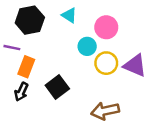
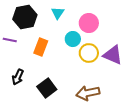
cyan triangle: (69, 15) -> (58, 13), turned 32
orange rectangle: (26, 67) -> (41, 47), moved
black square: (57, 87) -> (47, 88), moved

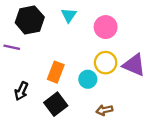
cyan circle: (73, 39) -> (88, 79), moved
orange rectangle: (41, 47) -> (56, 72), moved
brown arrow: (88, 93) -> (104, 110), size x0.6

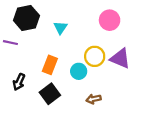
cyan triangle: (69, 15) -> (61, 28), moved
pink circle: (106, 27) -> (110, 20), moved

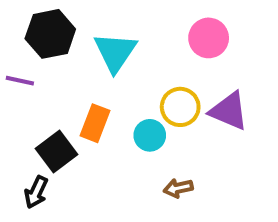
cyan triangle: (61, 28) -> (115, 52), size x1.6
black arrow: (19, 82) -> (36, 192), moved
black square: (50, 94) -> (56, 152), moved

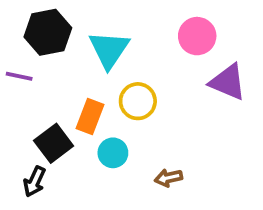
yellow circle: (180, 107) -> (138, 101), moved
purple triangle: (229, 111) -> (228, 82), moved
cyan circle: (150, 135) -> (113, 153), moved

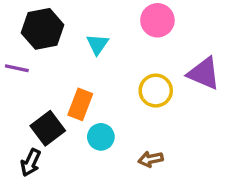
pink circle: (197, 36) -> (157, 20), moved
cyan triangle: (109, 49) -> (97, 44), size x0.6
yellow circle: (138, 101) -> (156, 91), moved

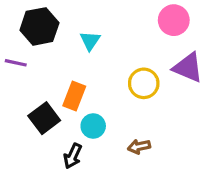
pink circle: (157, 20) -> (174, 20), moved
black arrow: (31, 163) -> (73, 156), moved

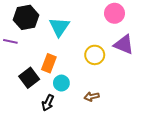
cyan triangle: (90, 41) -> (59, 27), size x1.5

